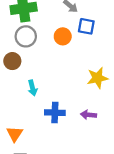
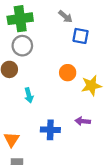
orange circle: (63, 36) -> (68, 73), moved
blue cross: (55, 113) -> (50, 130), moved

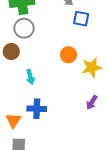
purple arrow: (83, 121) -> (92, 102), moved, turned -64
blue cross: (50, 130) -> (37, 109), moved

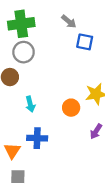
orange circle: (68, 55) -> (71, 108), moved

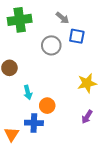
gray circle: (24, 52) -> (51, 45), moved
orange circle: (71, 108) -> (47, 106), moved

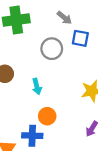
cyan arrow: (28, 92) -> (37, 86), moved

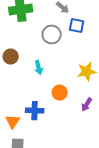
orange circle: (47, 116) -> (60, 93), moved

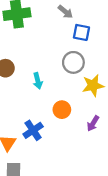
gray circle: (52, 35) -> (73, 62), moved
blue cross: (35, 111) -> (33, 130), turned -36

